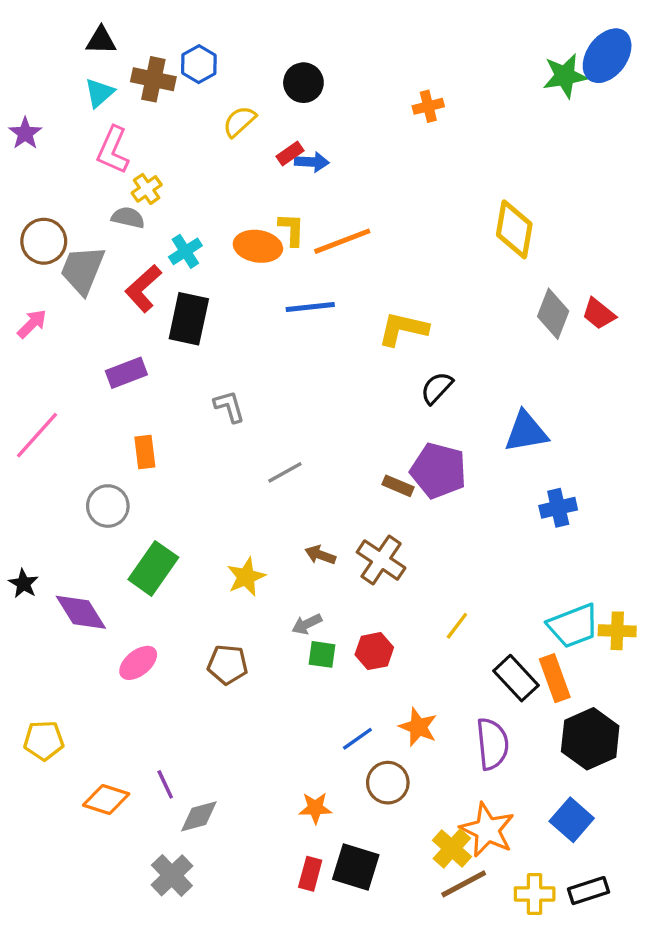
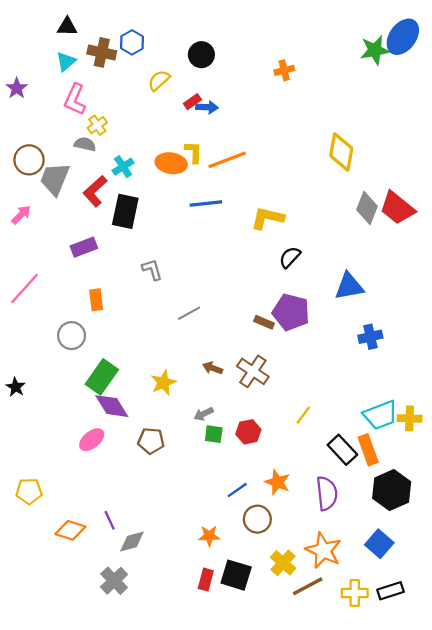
red trapezoid: (599, 314) -> (397, 208), size x1.6
purple diamond: (81, 612) -> (112, 406), moved
yellow cross: (452, 848) -> (283, 563), moved

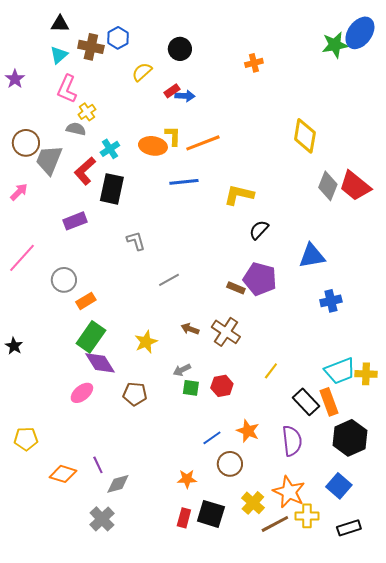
orange rectangle: (96, 300) -> (86, 301), moved, turned 66
gray circle: (72, 336) -> (64, 280), moved
yellow cross: (355, 593) -> (307, 516), moved

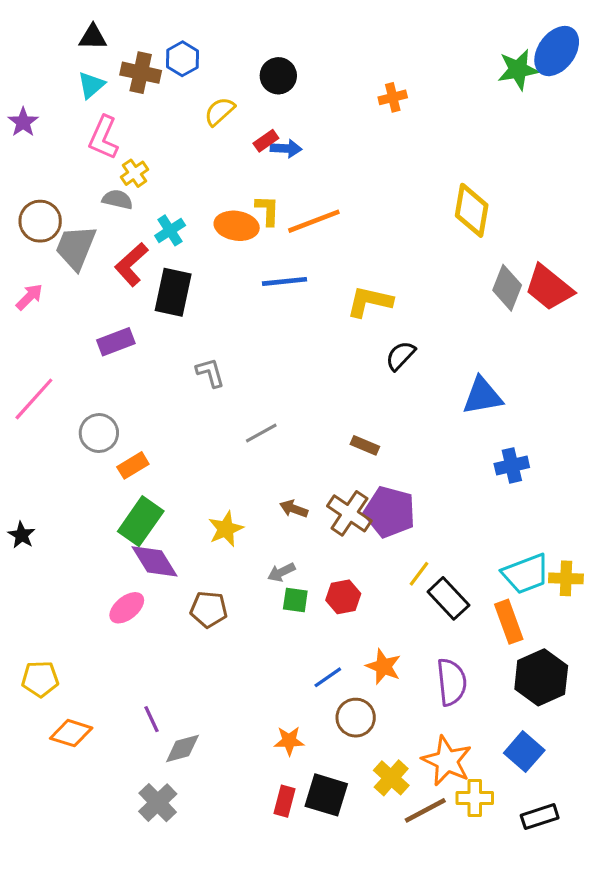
purple pentagon: (260, 279) -> (390, 512), moved
black rectangle: (306, 402) -> (448, 598), moved
orange diamond: (63, 474) -> (71, 733), moved

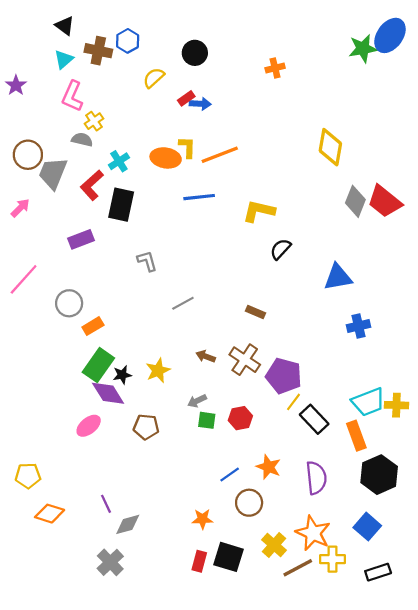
black triangle: (93, 37) -> (65, 26), turned 36
purple pentagon: (390, 512) -> (284, 376), moved
black star: (22, 535) -> (122, 375), moved, turned 30

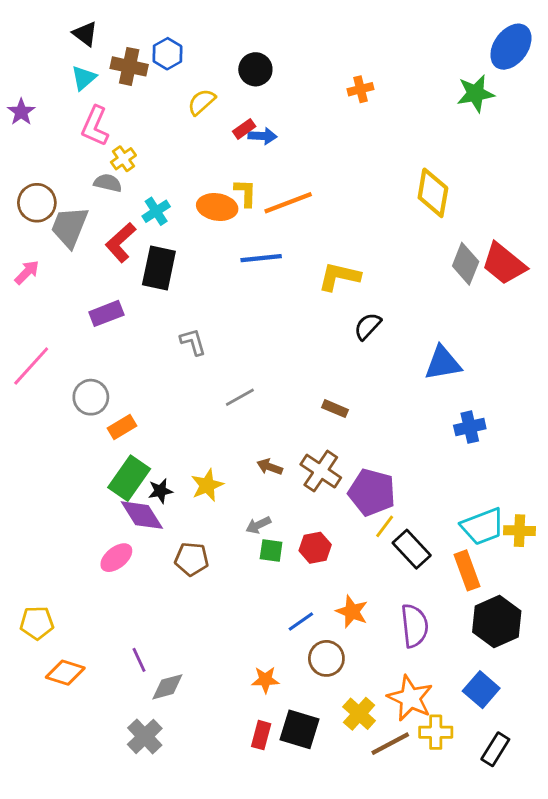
green star: (363, 48) -> (475, 93), moved
black rectangle: (378, 572) -> (495, 749), turned -40

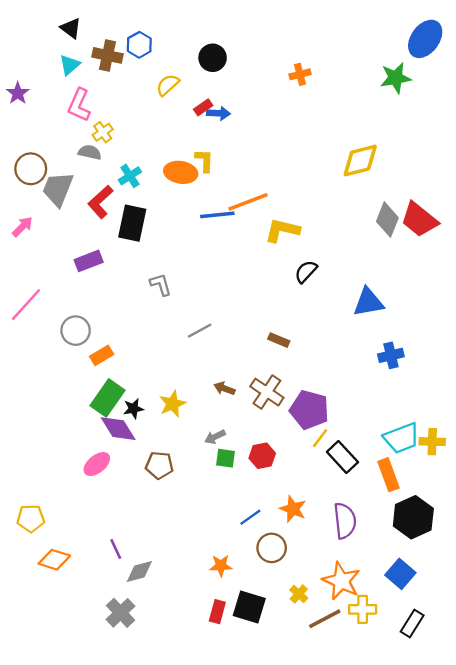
yellow diamond: (433, 193) -> (360, 161), turned 66
orange line: (288, 203) -> (248, 202), moved
yellow cross: (359, 714) -> (299, 594), size x0.7

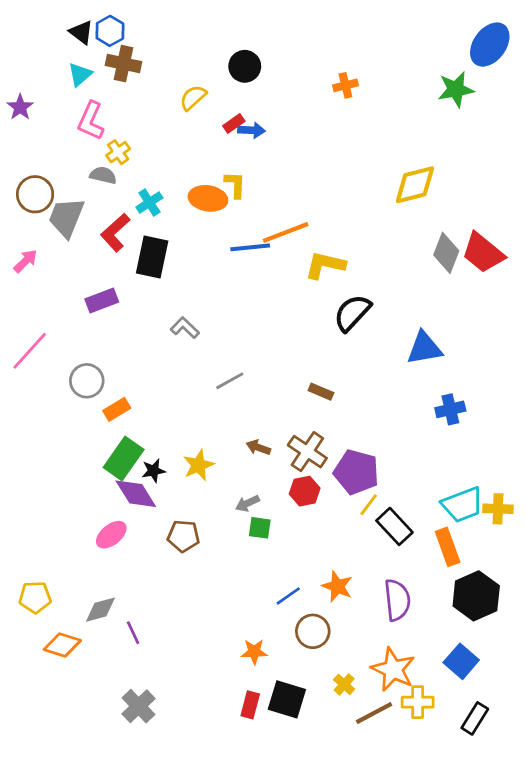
blue hexagon: (139, 45) -> (110, 31), moved
black semicircle: (306, 272) -> (352, 313), size x1.4
gray L-shape: (161, 285) -> (185, 328), turned -30
red hexagon: (262, 456) -> (305, 491), moved
gray diamond: (139, 572) -> (100, 610), moved

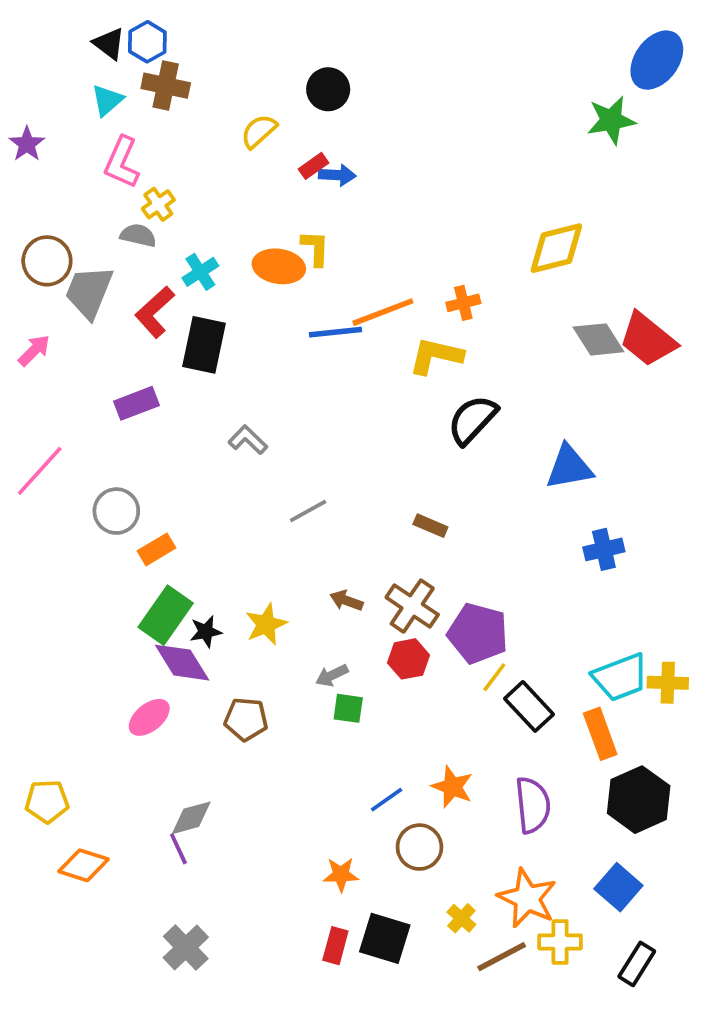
orange cross: (345, 85) -> (463, 303), moved
gray diamond: (446, 253) -> (598, 339), turned -54
gray diamond: (100, 610) -> (191, 818), moved

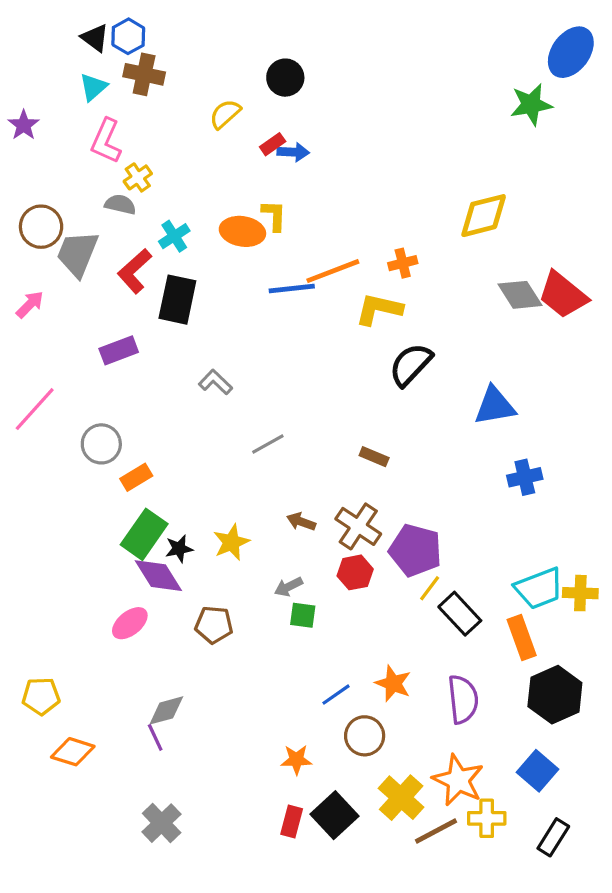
yellow cross: (461, 918) -> (401, 798), size x1.8
black square: (385, 938) -> (334, 815), turned 30

